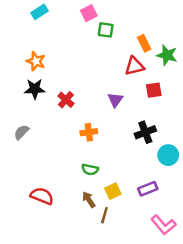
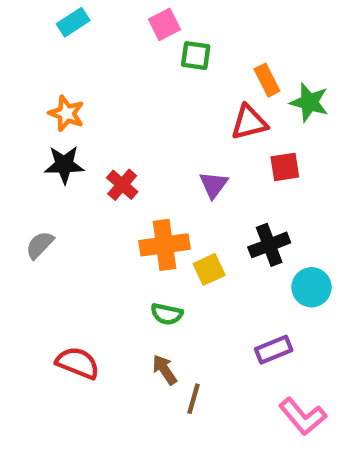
orange cross: (89, 132) -> (164, 245), size x1.5
yellow square: (113, 191) -> (209, 269), moved

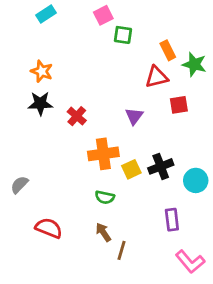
gray semicircle: (40, 245) -> (19, 185), moved
black cross: (269, 245) -> (161, 166), moved
purple rectangle: (274, 350) -> (172, 220), turned -75

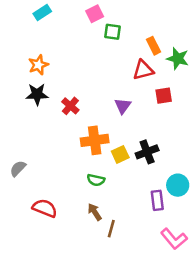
orange star: (42, 71) -> (38, 65), turned 30
cyan circle: (196, 180) -> (178, 185), moved

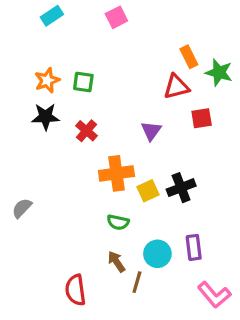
green square: (113, 32) -> (83, 82), moved
cyan circle: (178, 185) -> (157, 254), moved
red semicircle: (45, 208) -> (75, 290), moved, turned -120

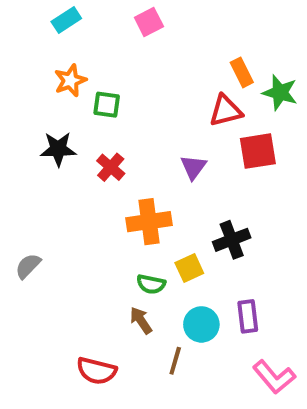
orange star: (47, 80) -> (70, 80), moved
red square: (202, 118) -> (258, 151), size x1.4
yellow square: (148, 191) -> (189, 268), moved
brown arrow: (116, 262) -> (141, 320), moved
red semicircle: (75, 290) -> (97, 371), turned -68

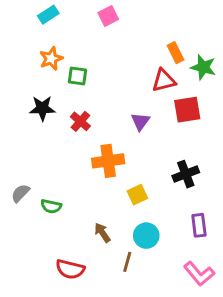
black cross: (232, 240) -> (186, 174), moved
green semicircle: (151, 284) -> (51, 206), moved
purple rectangle: (248, 316) -> (199, 225), moved

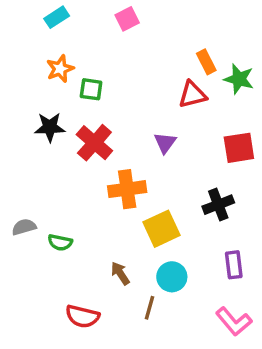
red square: (187, 110) -> (239, 148), moved
red cross: (80, 121) -> (94, 143), size x1.5
gray semicircle: (20, 193) -> (24, 227), turned 30
yellow square: (137, 195) -> (162, 229), size x1.5

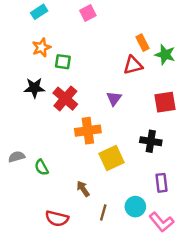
black cross: (218, 205) -> (151, 141), turned 30
green semicircle: (60, 242) -> (42, 167), turned 49
cyan circle: (172, 277) -> (135, 207), moved

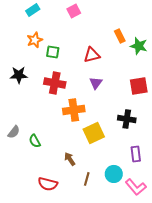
red triangle: (133, 65) -> (92, 55), moved
black star: (34, 88) -> (19, 75), moved
red cross: (65, 99) -> (55, 83), turned -30
gray semicircle: (17, 157) -> (14, 132), turned 144

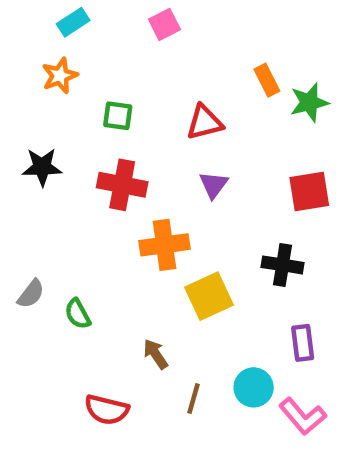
orange star: (35, 40) -> (60, 76), moved
green star: (139, 46) -> (309, 102), turned -30

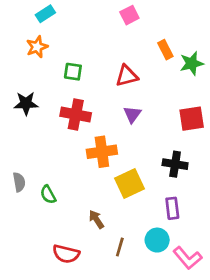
pink square: (164, 24) -> (129, 15), moved
gray semicircle: (31, 294) -> (19, 182), turned -48
purple rectangle: (303, 343) -> (172, 208), moved

